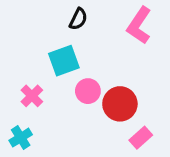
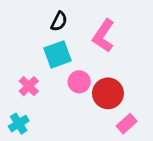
black semicircle: (78, 19) -> (59, 21), moved
pink L-shape: (139, 25) -> (104, 36), moved

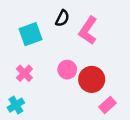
black semicircle: (59, 21) -> (62, 18), moved
cyan square: (58, 54) -> (31, 34), moved

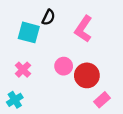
black semicircle: (62, 18) -> (49, 17), moved
cyan square: (31, 34) -> (29, 32), turned 35

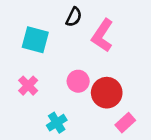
black semicircle: (49, 17) -> (74, 17), moved
cyan cross: (15, 100) -> (57, 123), moved

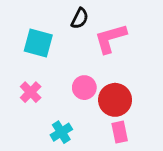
pink L-shape: (102, 35) -> (110, 38), turned 40
pink rectangle: (125, 123) -> (120, 132), moved, turned -60

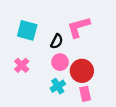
black semicircle: (80, 18) -> (57, 41), moved
cyan cross: (61, 132) -> (58, 86), moved

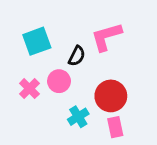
cyan square: (27, 30) -> (37, 41), turned -35
pink circle: (60, 62) -> (59, 81), moved

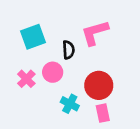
black semicircle: (77, 56) -> (68, 50), turned -30
cyan cross: (78, 117) -> (70, 104), turned -30

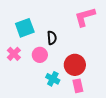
pink L-shape: (95, 33) -> (85, 17), moved
pink cross: (26, 79) -> (14, 54), moved

